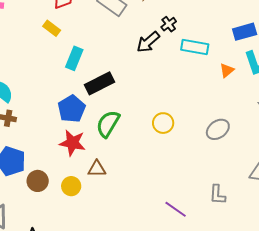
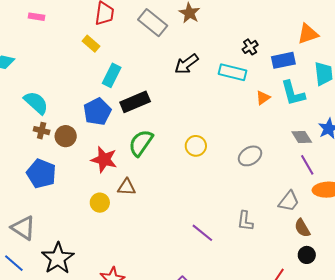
black cross: (169, 24) -> (250, 47), moved
blue pentagon: (72, 109) -> (97, 112), moved
brown circle: (38, 181) -> (66, 136), moved

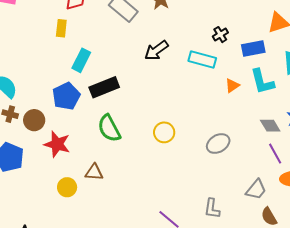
yellow rectangle: (91, 44) -> (61, 28), turned 54
green semicircle: (141, 143) -> (109, 128), turned -64
red star: (104, 159) -> (57, 144), moved

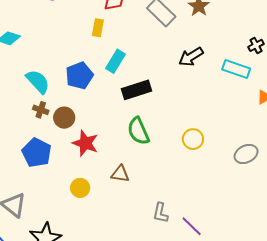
blue pentagon: (66, 96) -> (79, 76), moved
yellow circle: (67, 187) -> (80, 188), moved
gray L-shape: (212, 208) -> (160, 213), moved

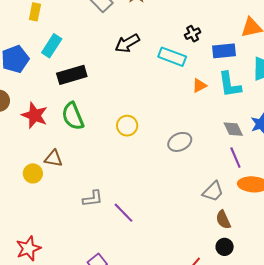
red star: (85, 143) -> (35, 115), moved
yellow circle: (80, 188) -> (33, 173), moved
gray L-shape: (160, 213) -> (93, 199), turned -110

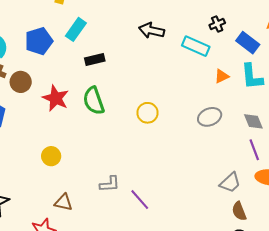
black arrow: (127, 43) -> (152, 30), turned 40
blue rectangle: (224, 51) -> (248, 43), turned 40
black rectangle: (72, 75) -> (95, 59), size x0.7
gray ellipse: (180, 142) -> (210, 117), moved
brown triangle: (53, 158) -> (63, 202), moved

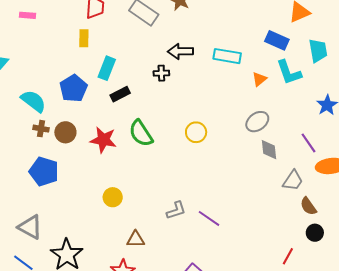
black cross: (217, 24) -> (161, 73), moved, turned 35
black rectangle: (95, 59) -> (120, 94), moved
gray diamond: (253, 121) -> (269, 150), moved, turned 30

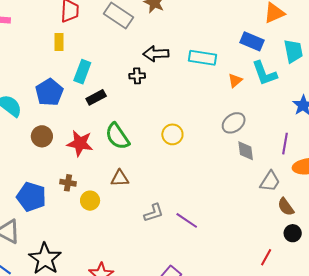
brown cross: (41, 129) -> (68, 183), moved
purple line: (308, 143) -> (285, 144), turned 45
blue pentagon: (44, 171) -> (31, 197), moved
brown triangle: (136, 239) -> (120, 178), moved

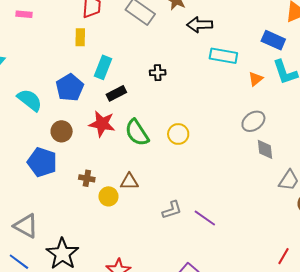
black arrow: (156, 54) -> (200, 25), moved
yellow circle: (172, 134) -> (178, 134), moved
red star: (80, 143) -> (102, 124), moved
brown triangle: (120, 178) -> (129, 182), moved
blue pentagon: (31, 197) -> (42, 162), moved

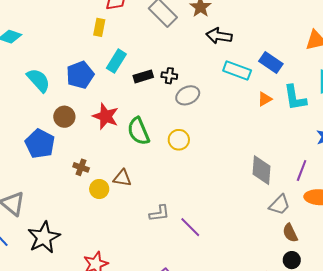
blue rectangle: (273, 40) -> (271, 62), moved
black rectangle: (116, 93) -> (143, 76), moved
gray ellipse: (253, 121) -> (188, 95), moved
gray diamond: (265, 149) -> (261, 170), size x1.4

